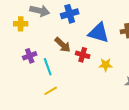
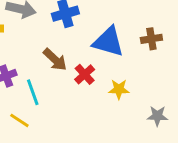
red cross: (83, 55) -> (85, 74), turned 32
yellow line: (51, 91) -> (19, 120), moved, turned 64

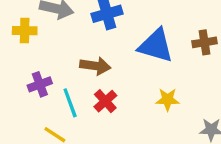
brown arrow: (55, 60) -> (95, 66), turned -35
red cross: (85, 74) -> (105, 101), moved

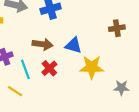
blue triangle: (156, 46) -> (73, 45), moved, size x0.7
yellow star: (168, 99) -> (92, 67), size x1.5

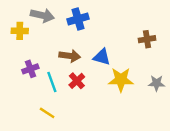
gray star: (121, 88) -> (157, 83), moved
yellow line: (15, 91) -> (47, 113), moved

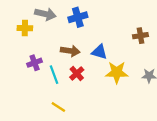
yellow line: (47, 113) -> (58, 107), moved

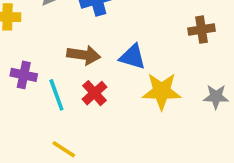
purple cross: (35, 63) -> (24, 75), turned 32

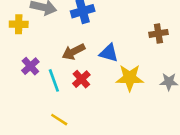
brown arrow: (84, 55) -> (74, 52), turned 145
purple cross: (24, 75) -> (30, 66), turned 36

